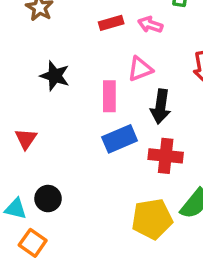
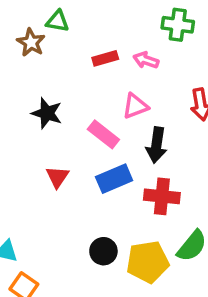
pink rectangle: (109, 96) -> (103, 134), turned -52
red triangle: (26, 139) -> (57, 177), moved
black circle: (48, 199) -> (103, 251), moved

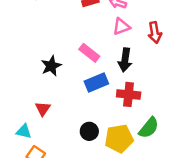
pink triangle: (135, 106) -> (121, 27), moved
black star: (47, 113) -> (51, 66), moved, turned 30
red triangle: (57, 177) -> (43, 109), moved

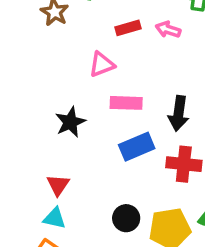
pink triangle: (121, 27) -> (102, 65), moved
pink rectangle: (89, 53) -> (126, 103), turned -36
cyan triangle: (24, 131) -> (55, 218), moved

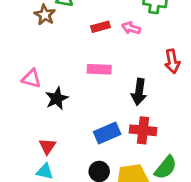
pink triangle: (102, 65) -> (31, 79), moved, turned 36
pink rectangle: (126, 103) -> (99, 69), moved
blue rectangle: (137, 147) -> (107, 133), moved

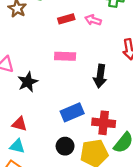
red cross: (143, 130) -> (104, 123), moved
red triangle: (47, 146) -> (20, 124), turned -49

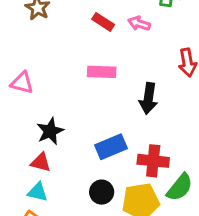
red rectangle: (66, 19) -> (103, 22), turned 49
black star: (28, 82) -> (50, 131), moved

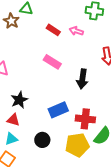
pink rectangle: (102, 72) -> (52, 62), turned 30
cyan triangle: (38, 192) -> (11, 139), turned -32
black circle: (102, 192) -> (42, 140), moved

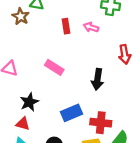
red rectangle: (53, 30) -> (66, 26), turned 48
pink rectangle: (52, 62) -> (54, 67), moved

